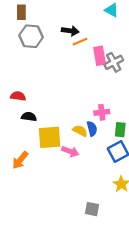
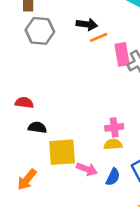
pink cross: (102, 112) -> (114, 127), moved
blue semicircle: (92, 129) -> (113, 177), moved, turned 40
yellow semicircle: (80, 131) -> (113, 144), moved, turned -32

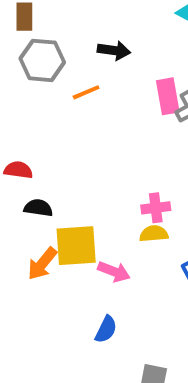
orange line: (99, 37) -> (86, 92), moved
blue semicircle: (113, 177) -> (106, 329), moved
orange arrow: (27, 180) -> (42, 264), moved

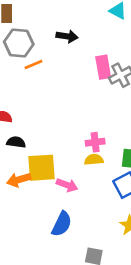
orange line: (86, 92) -> (33, 64), moved
orange arrow: (42, 264) -> (19, 180), turned 35
blue semicircle: (106, 329) -> (62, 224), size x1.4

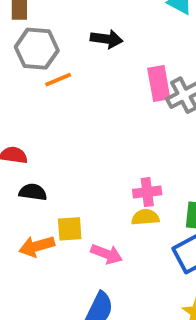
yellow square: (42, 168) -> (70, 229), size x0.6

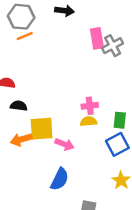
orange line: (58, 80) -> (25, 36), moved
yellow square: (70, 229) -> (42, 129), size x1.5

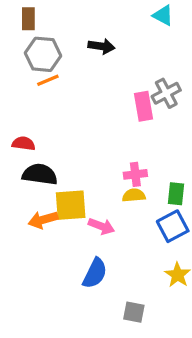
pink rectangle: (97, 38) -> (144, 106), moved
black semicircle: (19, 106) -> (40, 174), size x1.5

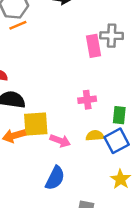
gray cross: (166, 93) -> (112, 36), turned 30
yellow semicircle: (134, 195) -> (95, 136), moved

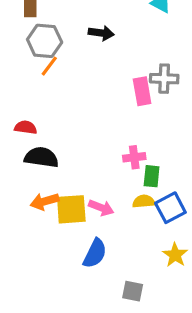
orange line: (18, 25) -> (49, 66), turned -30
green rectangle: (119, 115) -> (152, 176), moved
yellow square: (36, 124) -> (71, 209), moved

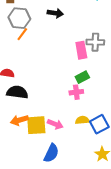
green rectangle: (152, 176) -> (82, 77), moved, turned 56

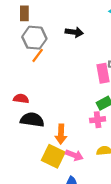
orange arrow: (19, 120) -> (61, 134), moved, turned -72
yellow square: (36, 125) -> (53, 156), turned 30

